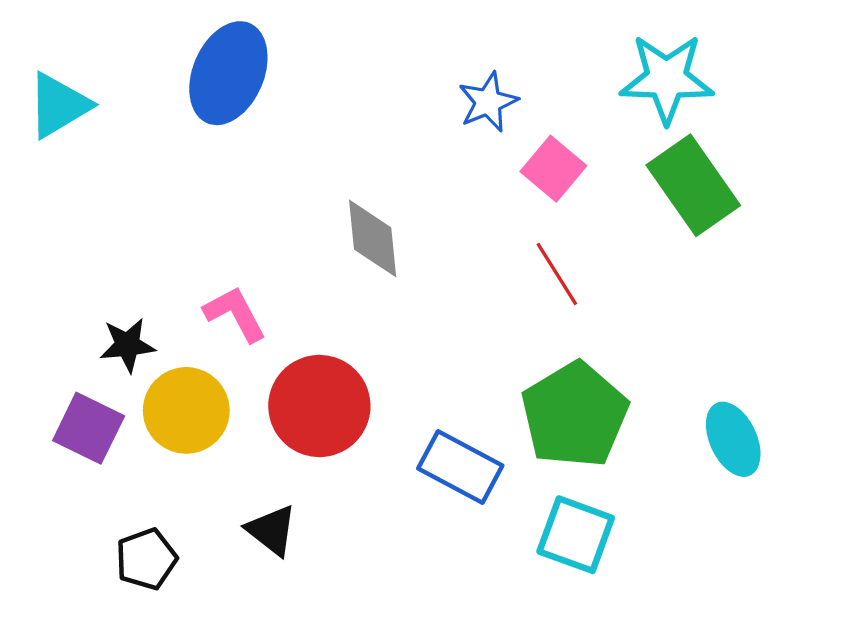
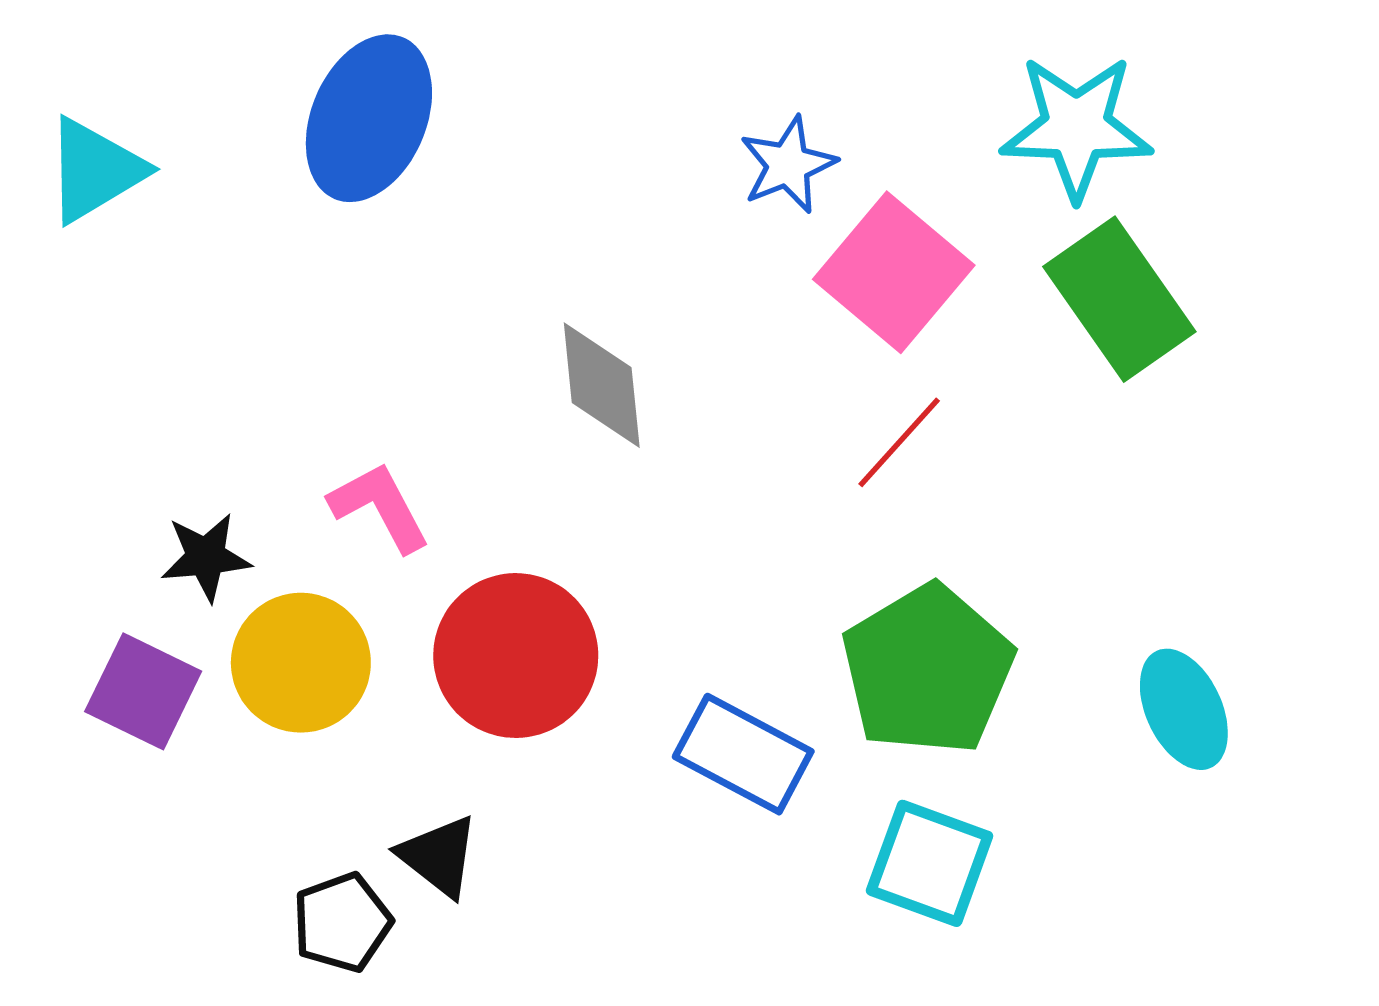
pink square: (553, 169) -> (894, 272), size x1.5
red line: (557, 274) -> (899, 442), turned 74
black pentagon: (146, 559) -> (342, 922), moved

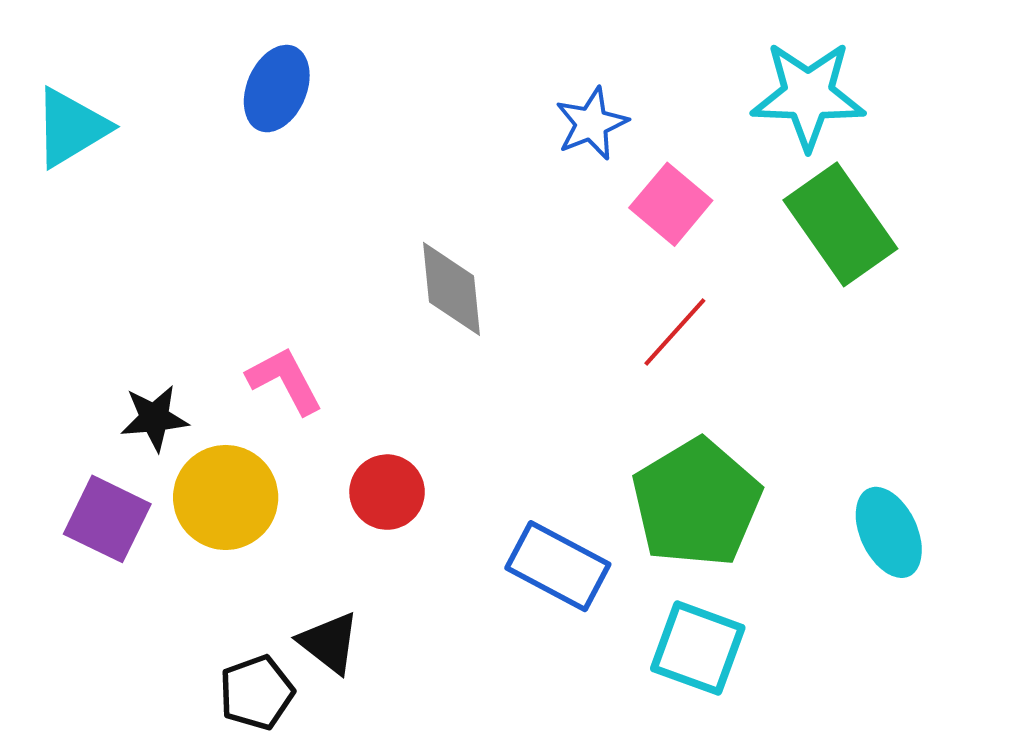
blue ellipse: (369, 118) -> (277, 89), size x0.7
pink square: (894, 272) -> (671, 204), size x0.7
red circle: (516, 656) -> (387, 492), size x0.6

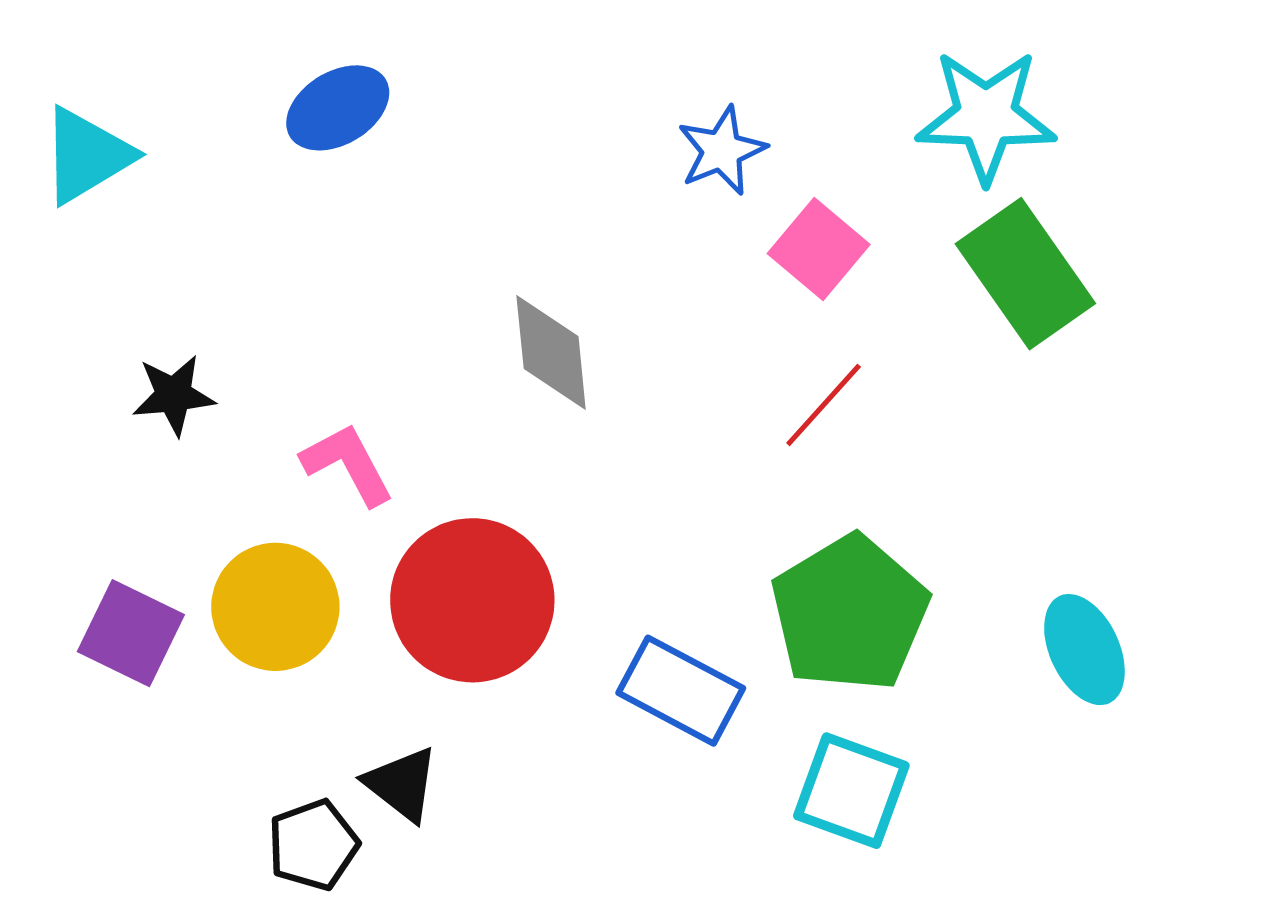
blue ellipse: (277, 89) -> (338, 108), turned 36
black star: (154, 418) -> (174, 395), moved
red circle: (387, 492) -> (472, 600), size x1.8

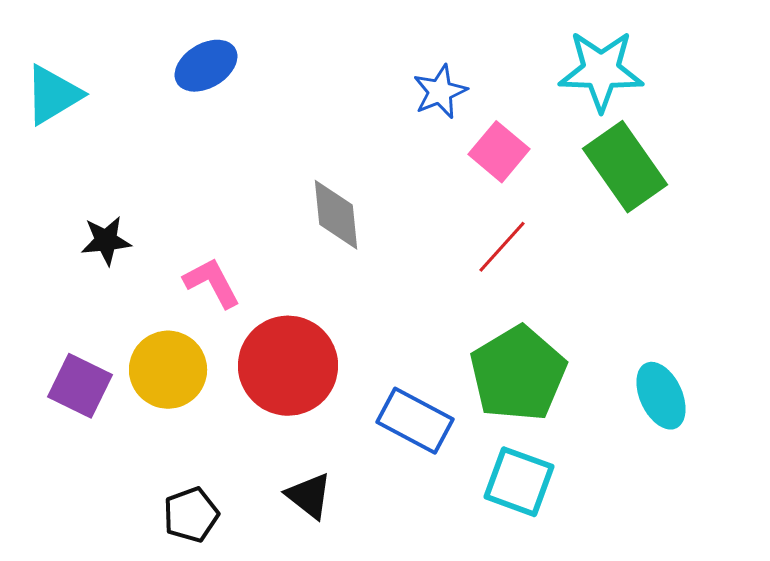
black triangle: (402, 784) -> (309, 496), moved

